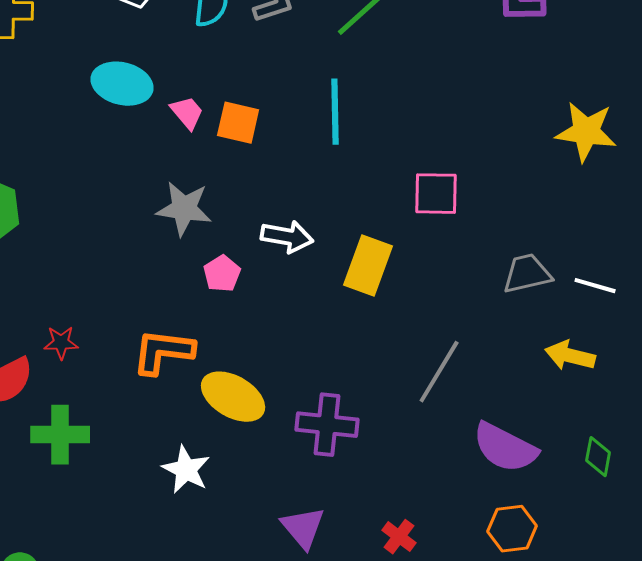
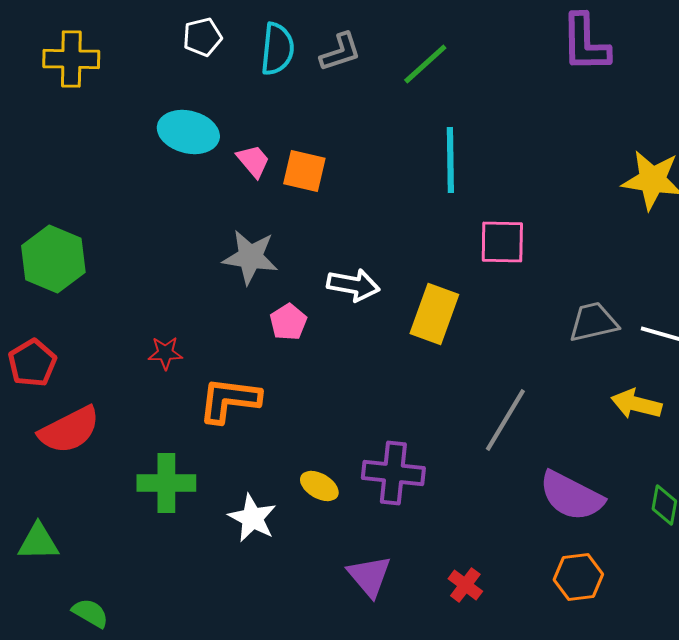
cyan line: (335, 112) -> (450, 160), moved
red star: (61, 343) -> (165, 353), moved
yellow ellipse: (233, 397) -> (319, 486), moved, size x0.6
green cross: (60, 435) -> (166, 483), moved

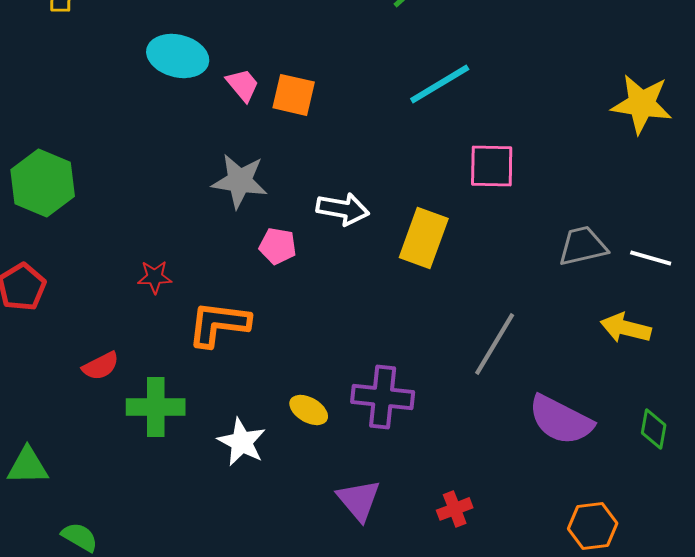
cyan line: (450, 160) -> (440, 84), turned 60
pink pentagon: (288, 322) -> (278, 246), turned -30
red semicircle: (69, 430) -> (101, 366), moved, size x0.6
orange hexagon: (578, 577) -> (593, 526), moved
red cross: (465, 585) -> (455, 509), turned 32

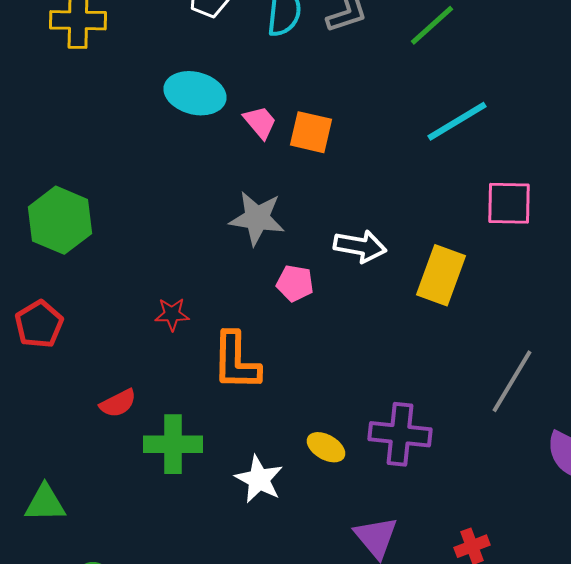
orange L-shape: (219, 324) -> (236, 361), turned -96

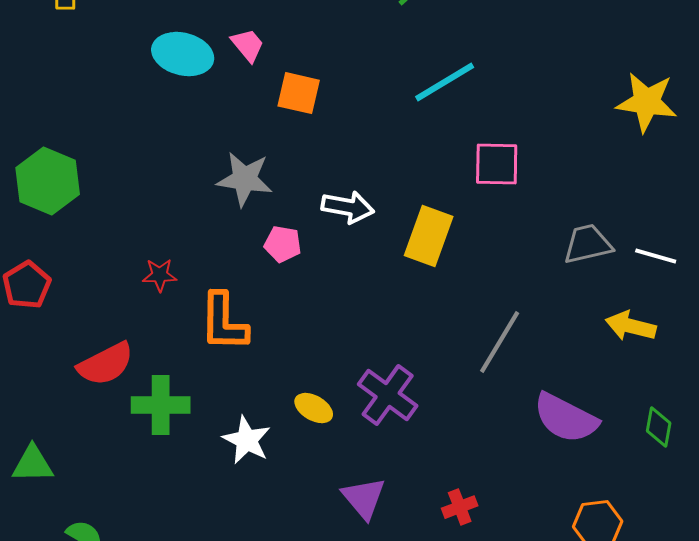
pink trapezoid: (260, 122) -> (248, 45), moved
red semicircle: (118, 403) -> (106, 364), size x1.5
purple cross: (400, 434) -> (388, 395), turned 30

